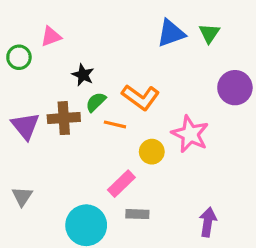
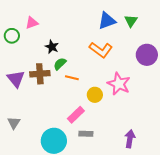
orange L-shape: (141, 97) -> (101, 50), moved

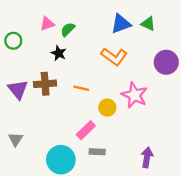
green triangle: (131, 21) -> (148, 24), turned -40
pink triangle: (32, 23) -> (47, 24), moved
green semicircle: (60, 64) -> (68, 29), moved

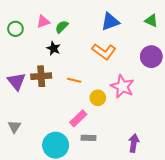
green triangle: (148, 24) -> (151, 21), moved
green circle: (13, 41) -> (15, 29), moved

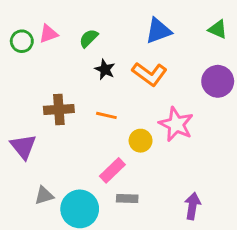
pink triangle: (43, 22) -> (49, 34), moved
black star: (54, 48) -> (105, 69), moved
purple triangle: (16, 81) -> (23, 147), moved
gray triangle: (14, 127) -> (44, 196), moved, turned 40

